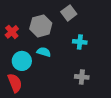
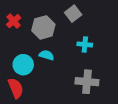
red cross: (12, 32) -> (14, 21), moved
gray cross: (82, 77) -> (87, 82), size x1.5

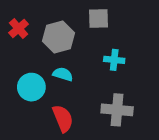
gray square: (73, 14) -> (99, 18), turned 35
red semicircle: (16, 88) -> (63, 118), moved

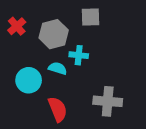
cyan cross: (114, 60) -> (79, 55), moved

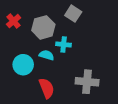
gray square: (91, 17) -> (73, 14), turned 35

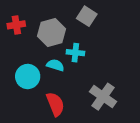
red cross: (14, 21) -> (16, 25), turned 32
gray cross: (87, 82) -> (103, 97), turned 30

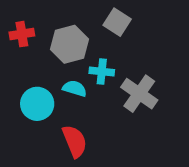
gray cross: (103, 97) -> (139, 94), moved

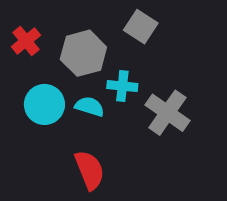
red cross: (22, 34) -> (26, 41), turned -30
cyan circle: (37, 104) -> (44, 104), moved

